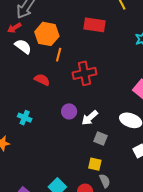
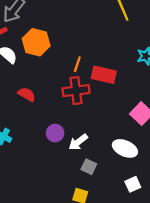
red rectangle: (95, 25) -> (104, 75), moved
orange line: (59, 55) -> (77, 64), moved

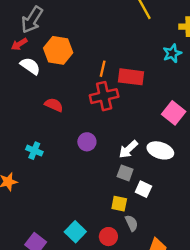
white arrow: (78, 142) -> (128, 149), moved
white square: (133, 184) -> (143, 189), moved, turned -35

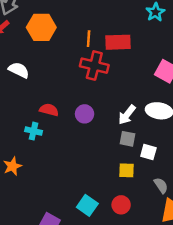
white semicircle: (30, 66) -> (19, 70), moved
red cross: (104, 96) -> (94, 66), turned 36
red semicircle: (54, 105) -> (49, 110), moved
gray semicircle: (132, 223) -> (161, 185), moved

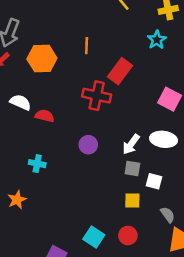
orange line: (89, 39) -> (87, 46), moved
red rectangle: (118, 42) -> (120, 71), turned -50
red semicircle: (49, 110) -> (45, 116), moved

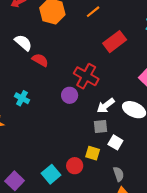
orange line: (87, 46) -> (93, 12), turned 32
red cross: (97, 96) -> (86, 76), moved
gray square: (132, 169) -> (101, 126), turned -32
red circle: (128, 235) -> (75, 166), moved

